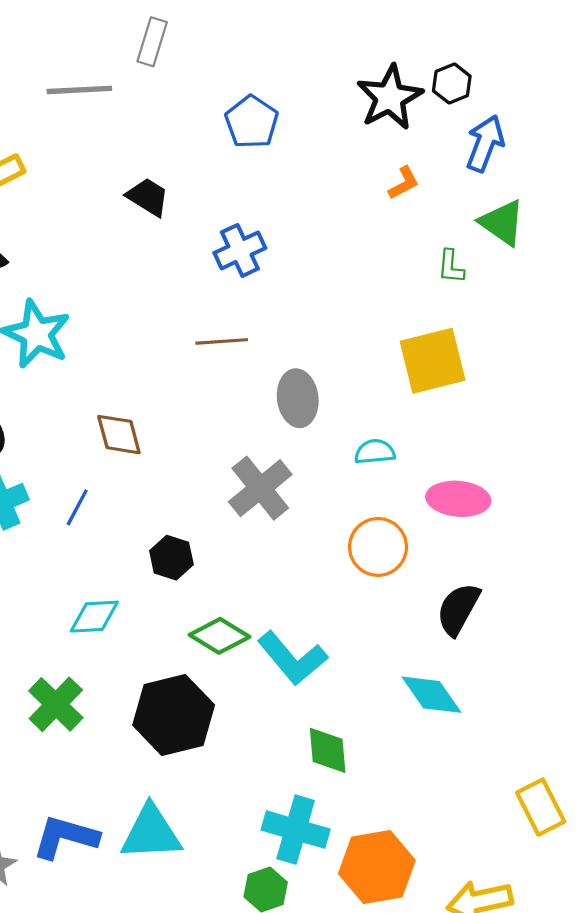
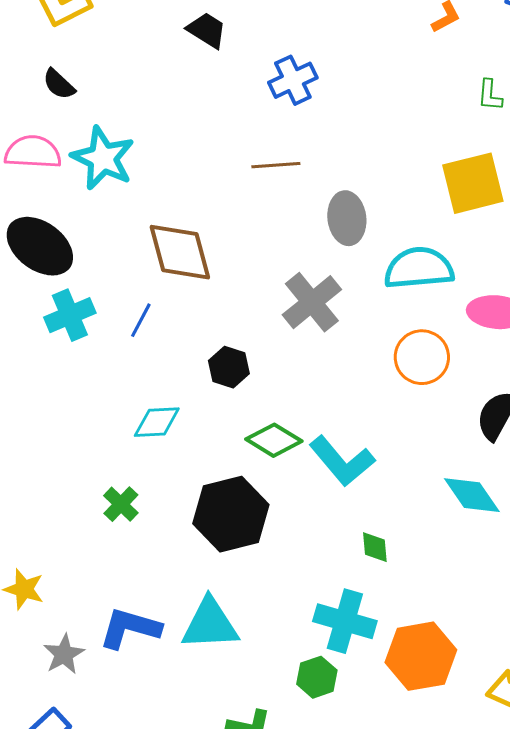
brown diamond: (119, 435) -> (180, 252), size x1.5
cyan semicircle: (375, 452) -> (419, 268), size x1.8
green cross: (56, 704) -> (121, 504), size x0.7
green diamond: (328, 750) -> (375, 547), size x0.7

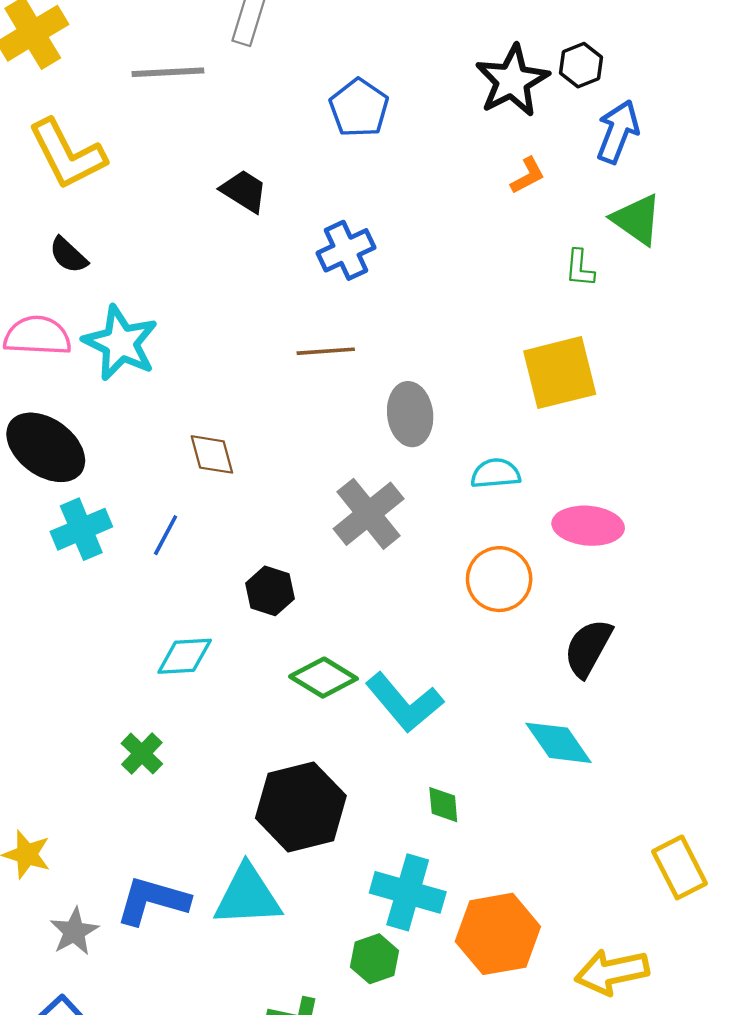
brown diamond: (180, 252) -> (212, 454), size x0.6
cyan semicircle: (419, 268) -> (496, 473), size x0.6
black hexagon: (231, 514) -> (301, 807), moved

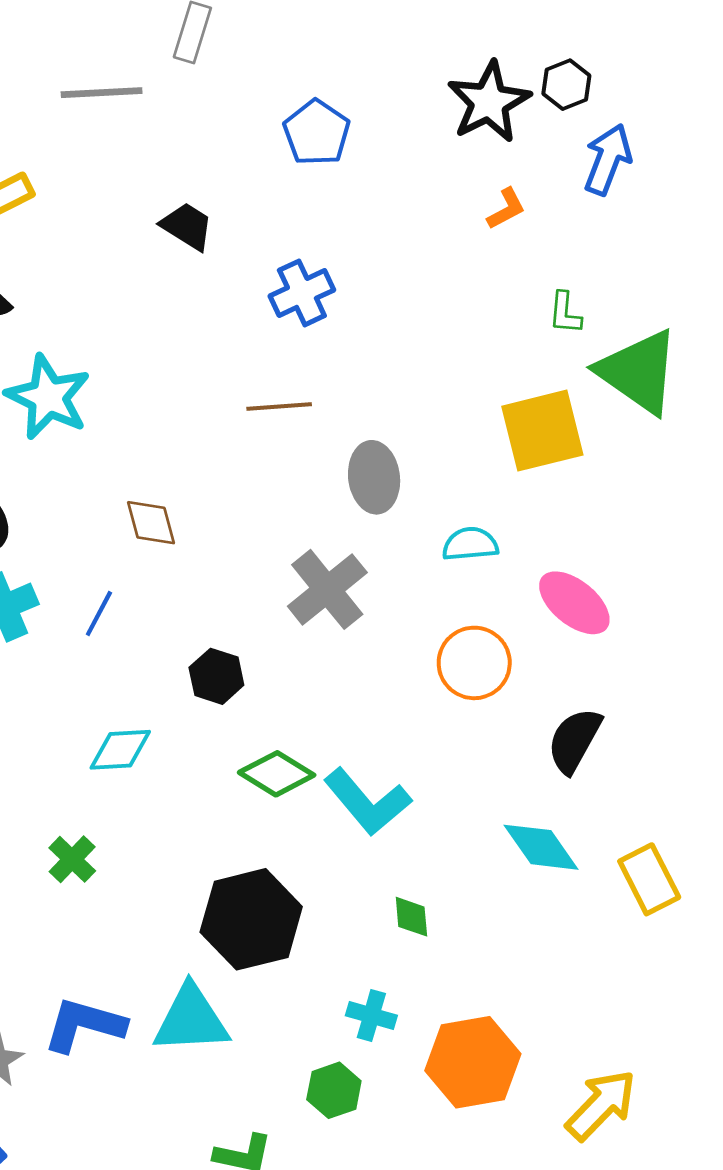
green triangle: (637, 219) -> (638, 372), moved, size x1.5
pink ellipse: (588, 526) -> (574, 603), turned 34
yellow rectangle: (679, 867) -> (649, 879), moved
cyan cross: (408, 892) -> (371, 1016), size x0.6
yellow arrow: (612, 972) -> (601, 1105), turned 146

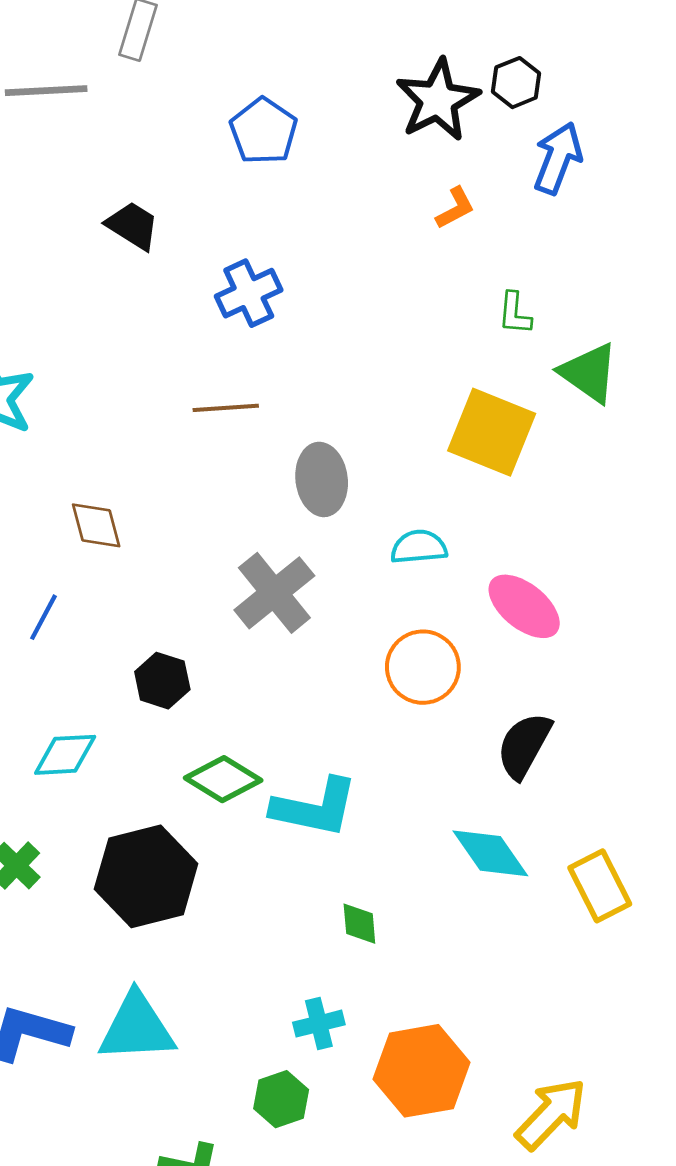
green triangle: (638, 372) -> (589, 373), size x0.7
yellow square: (542, 431) -> (492, 432), turned 36
cyan L-shape: (367, 802) -> (315, 808), turned -38
black hexagon: (251, 919) -> (146, 876), moved
cyan cross: (371, 1016) -> (319, 1024), turned -30

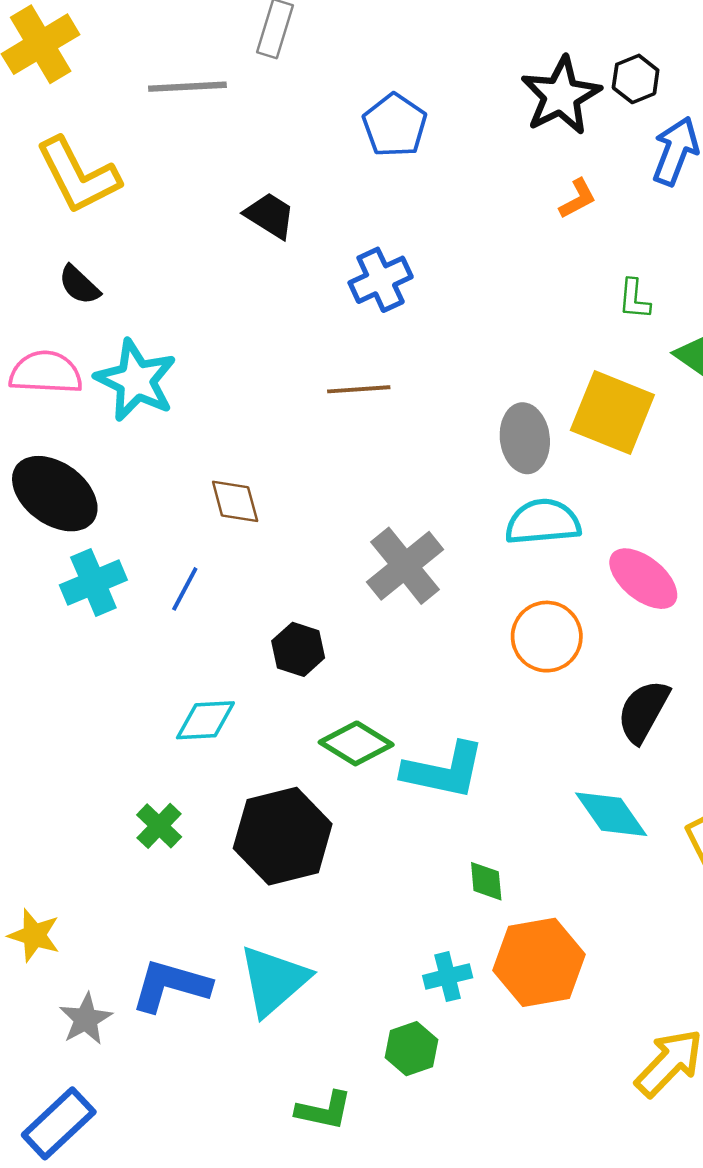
gray ellipse: (322, 479) -> (525, 438), moved
cyan semicircle: (419, 547) -> (543, 522), size x1.4
cyan triangle: (137, 1028) -> (274, 980), turned -38
orange hexagon: (422, 1071) -> (539, 962), moved

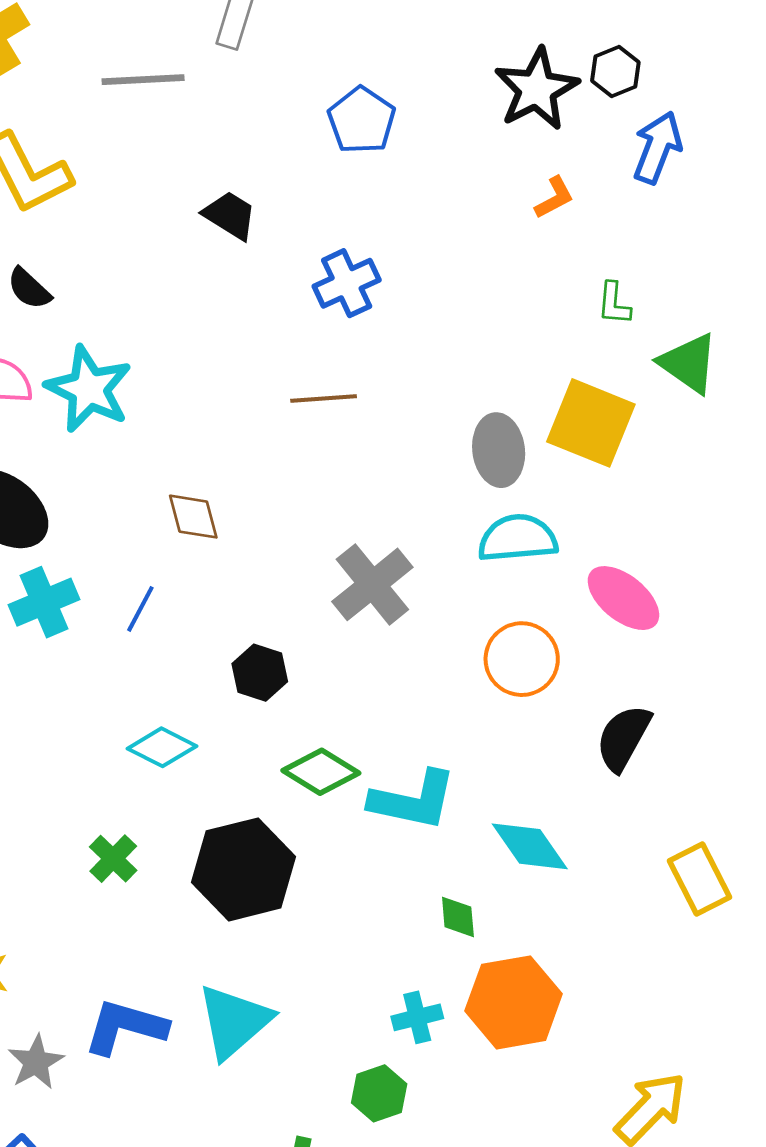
cyan diamond: (205, 720) -> (162, 747), turned 30
cyan diamond: (611, 814) -> (530, 846), moved

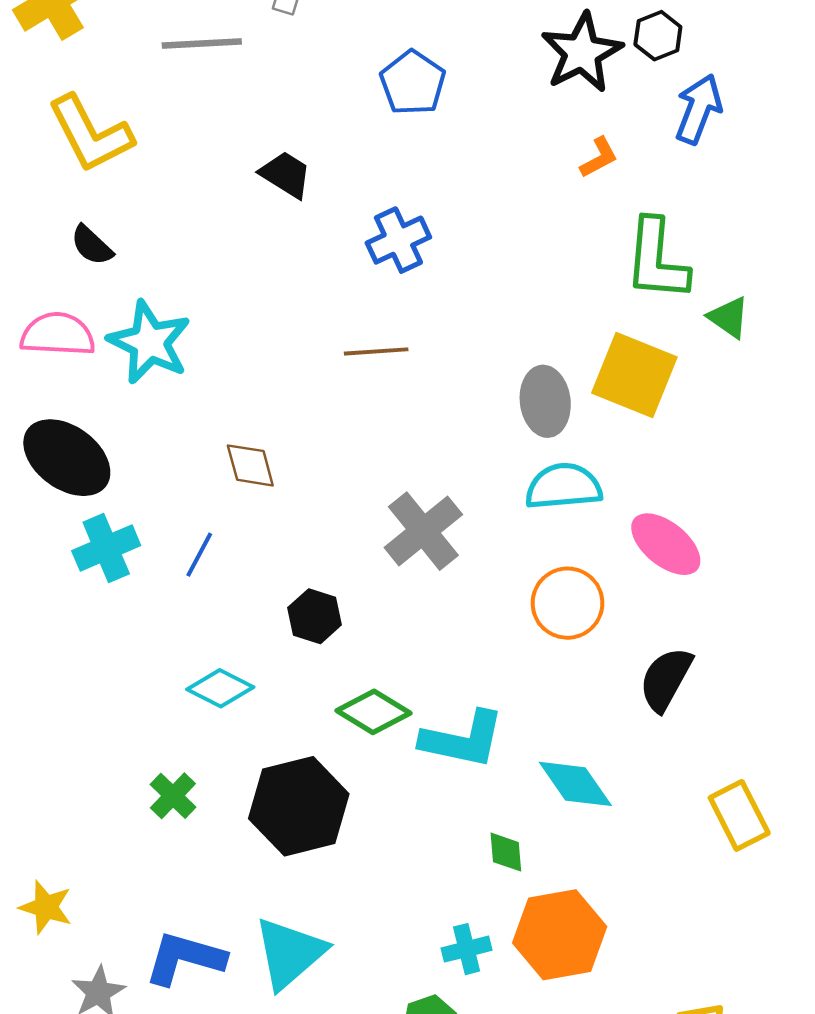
green L-shape: (614, 304) -> (657, 260), size x2.0
green triangle: (689, 363) -> (729, 317), size x0.7

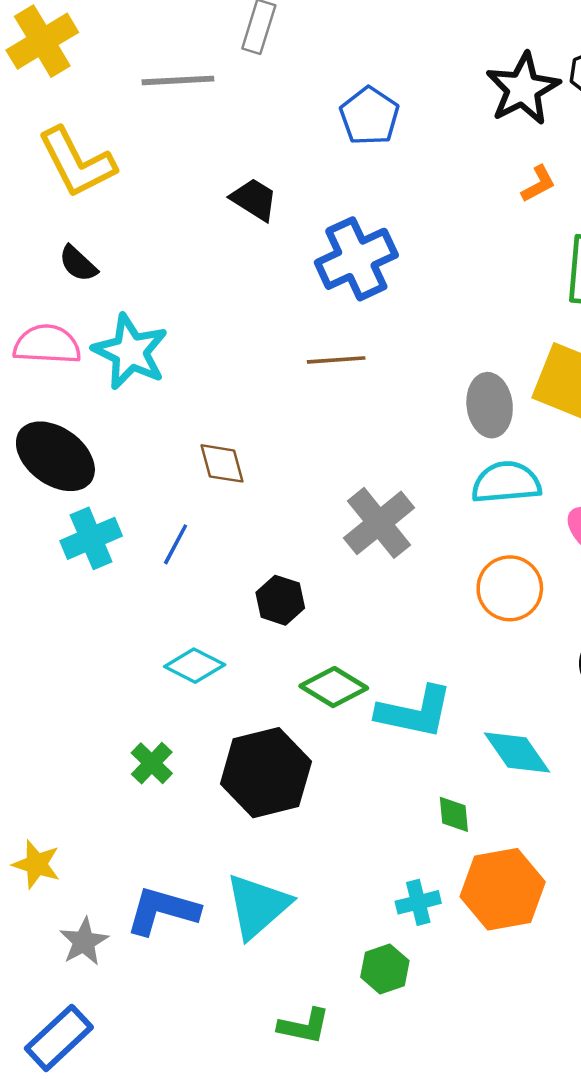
blue cross: (398, 240) -> (356, 259), size x1.4

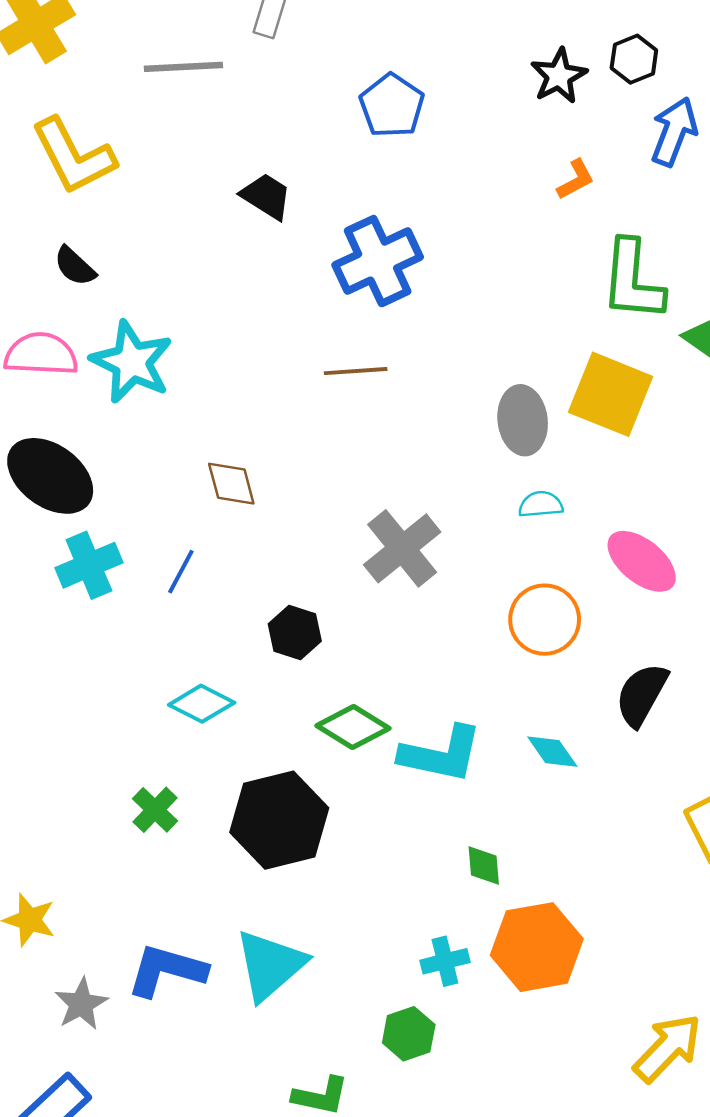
black star: (523, 89) -> (559, 76), size x0.7
cyan semicircle: (506, 482) -> (541, 504), size x0.6
cyan diamond: (517, 752) -> (552, 752), moved, size x0.7

